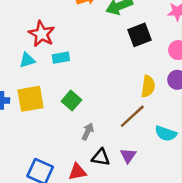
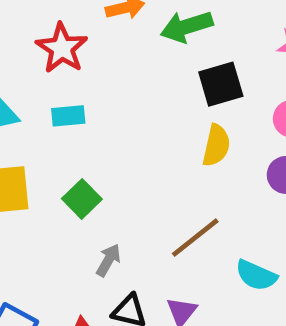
red star: (42, 34) -> (62, 48), moved
yellow semicircle: (148, 86) -> (216, 145), moved

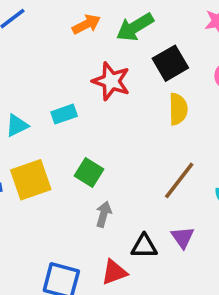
red star: (62, 48) -> (111, 81), moved
gray arrow: (108, 260) -> (104, 214), moved

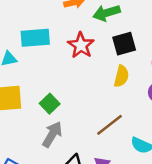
cyan rectangle: (64, 114) -> (35, 38), moved, size x1.6
gray arrow: (104, 214) -> (52, 134), size x1.5

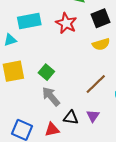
yellow semicircle: (121, 76) -> (101, 44), turned 66
gray arrow: (52, 134) -> (51, 96), turned -65

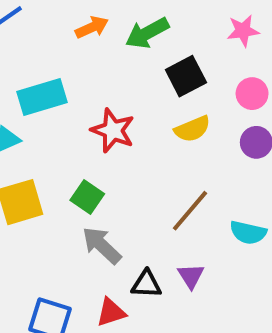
red star: (66, 23) -> (113, 130), moved

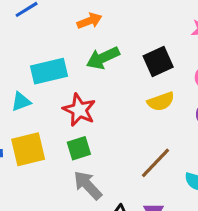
green arrow: (147, 33) -> (103, 58), moved
red star: (113, 130) -> (79, 110), moved
green square: (87, 197) -> (79, 148), turned 35

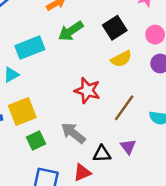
red star: (79, 110) -> (87, 90), moved
green square: (79, 148) -> (36, 141), moved

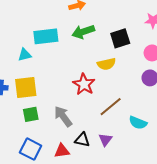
yellow semicircle: (121, 59) -> (106, 64), moved

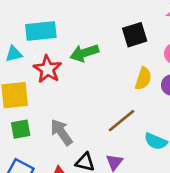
green arrow: (83, 32) -> (84, 53), moved
yellow semicircle: (106, 64) -> (143, 78), moved, turned -60
red star: (84, 84) -> (47, 69), moved

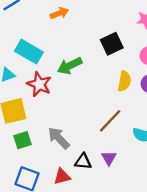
cyan rectangle: (41, 31) -> (29, 52), turned 44

